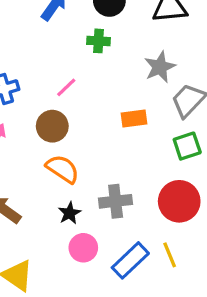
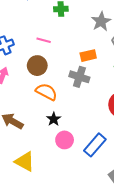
pink line: (66, 87) -> (44, 40), turned 64
gray cross: (116, 201) -> (79, 77), moved, turned 30

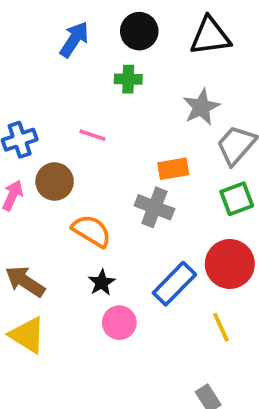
brown circle: (37, 66) -> (55, 181), moved
blue rectangle: (95, 145) -> (174, 284), moved
yellow triangle: (25, 162) -> (27, 335), moved

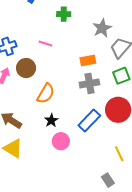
gray cross: (154, 207) -> (89, 83), moved, turned -30
orange semicircle: (91, 231) -> (46, 94), turned 90
yellow line: (221, 327) -> (119, 154), moved

